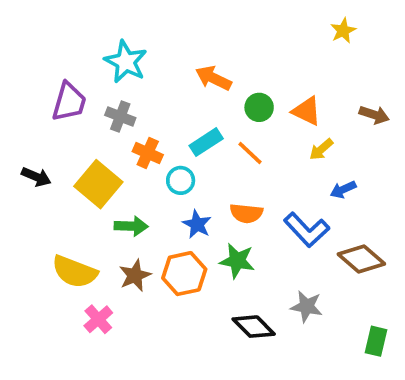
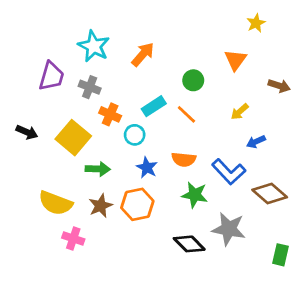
orange arrow: (213, 78) -> (143, 54), moved, turned 105
orange triangle: (307, 111) -> (236, 60), moved, turned 40
green star: (237, 261) -> (195, 195), moved
gray star: (307, 306) -> (229, 229), size x1.4
pink cross: (98, 319) -> (73, 238), turned -30

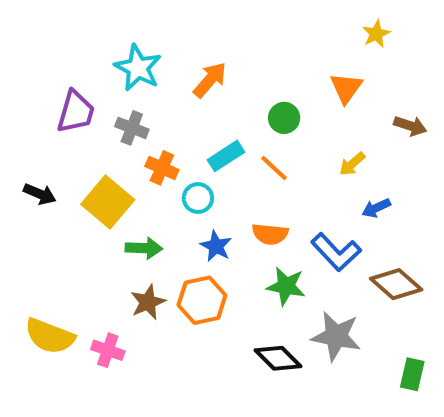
yellow semicircle: (56, 203) -> (50, 336), moved

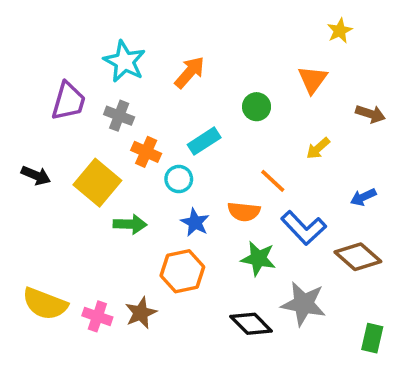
orange line: (274, 168) -> (273, 181), moved
blue arrow: (376, 208) -> (363, 197), moved
brown star: (148, 302) -> (141, 313), moved

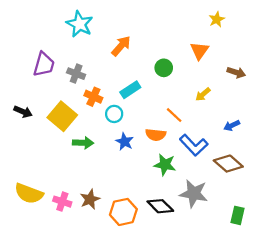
cyan star: (125, 61) -> (80, 24), moved
orange hexagon: (182, 271) -> (123, 212), moved

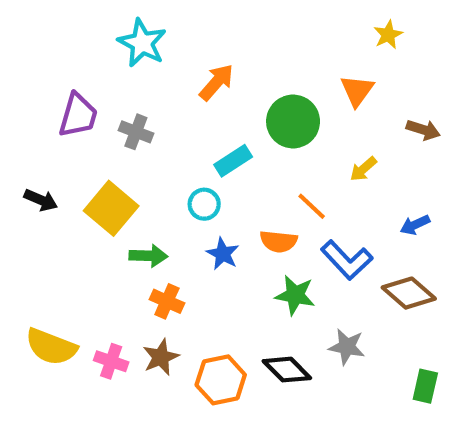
green circle: (164, 68) -> (293, 121), size x1.6
orange cross: (93, 97) -> (167, 301), moved
gray star: (194, 194) -> (347, 347), size x0.7

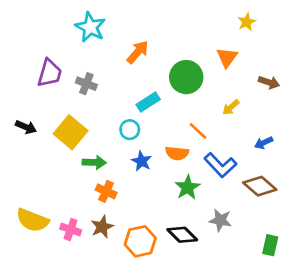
green star: (295, 295) -> (188, 187), turned 30

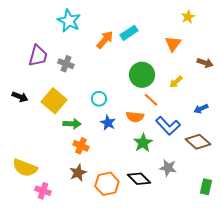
green circle: (186, 77) -> (142, 75), moved
cyan rectangle: (148, 102) -> (129, 33), moved
pink cross: (71, 229) -> (43, 191), moved

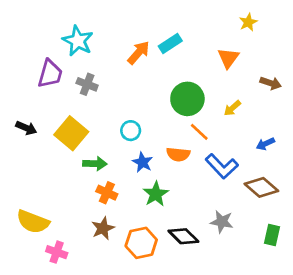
cyan star: (69, 21) -> (78, 41), moved
green star: (143, 143) -> (156, 194), moved
green rectangle: (206, 187) -> (272, 235), moved

